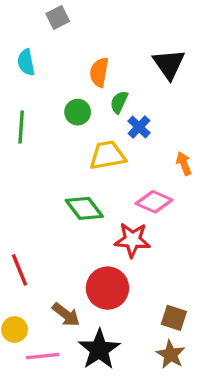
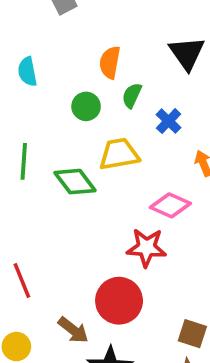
cyan semicircle: (26, 62) -> (27, 72), moved
green line: (21, 127) -> (24, 161), moved
blue cross: (139, 127) -> (169, 121), moved
green diamond: (84, 208) -> (75, 182), moved

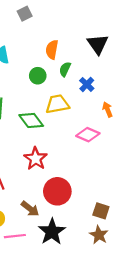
red star: (147, 248) -> (36, 159), moved, turned 30

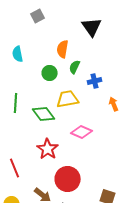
black triangle: (98, 44) -> (92, 27), moved
blue cross: (87, 84) -> (95, 81), turned 32
pink diamond: (88, 135) -> (82, 132), moved

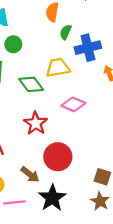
green circle: (50, 73) -> (13, 44), moved
blue cross: (95, 81) -> (88, 48), size x1.6

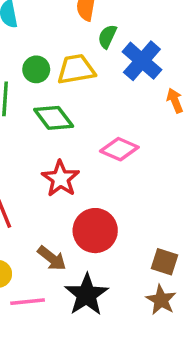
green circle: (13, 44) -> (36, 69), moved
blue cross: (88, 48) -> (142, 61), turned -35
yellow trapezoid: (58, 68) -> (76, 69), moved

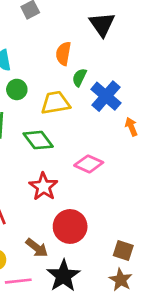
green circle: (36, 69) -> (17, 89), moved

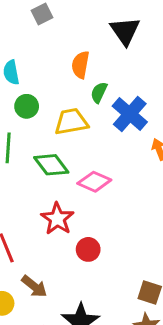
pink diamond: (89, 164) -> (94, 182), moved
red circle: (70, 226) -> (88, 249), moved, size x0.6
brown arrow: (37, 248) -> (34, 286), moved

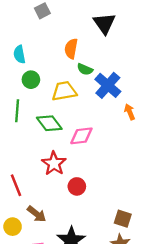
green semicircle: (99, 92) -> (85, 69), turned -91
pink diamond: (94, 182) -> (81, 136), turned -30

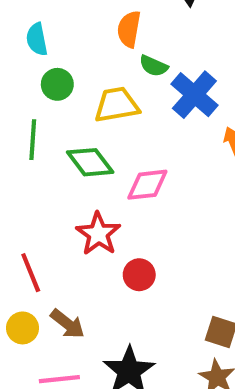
yellow circle: (13, 227) -> (23, 328), moved

